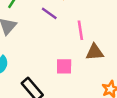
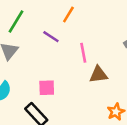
pink square: (64, 66) -> (47, 88), moved

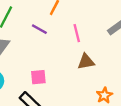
pink line: (83, 53) -> (77, 33), moved

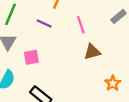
pink square: (38, 77) -> (31, 57), moved

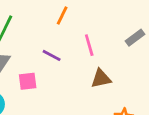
purple line: (44, 24) -> (52, 55), moved

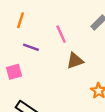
orange line: (62, 16) -> (21, 20), moved

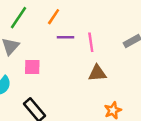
purple line: (31, 47) -> (65, 37), moved, turned -35

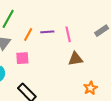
orange line: (54, 17) -> (28, 34), moved

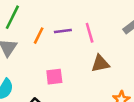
pink square: (22, 58) -> (54, 77), moved

